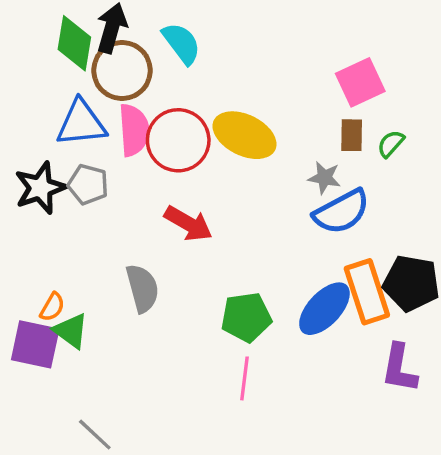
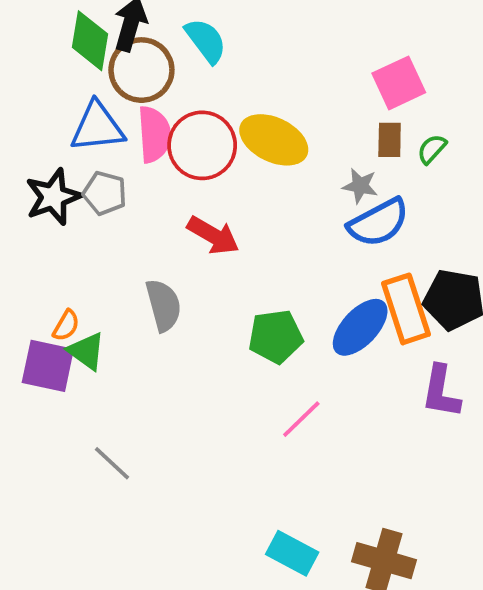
pink line: (245, 378) -> (301, 419), moved, turned 39

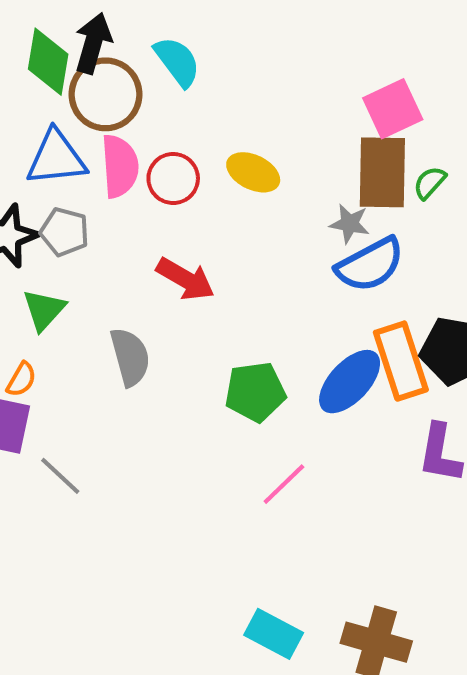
yellow ellipse: (274, 140) -> (253, 172), size x0.7
brown rectangle: (390, 140) -> (382, 172), size x1.8
red circle: (202, 145) -> (173, 178), size x0.7
green triangle: (86, 351) -> (44, 310), moved, turned 36
gray line: (112, 463) -> (60, 476), moved

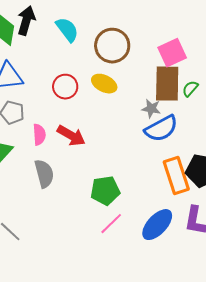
brown circle: (105, 94) -> (112, 46), moved
pink semicircle: (120, 166) -> (39, 135), moved, size x0.7
blue ellipse: (350, 382) -> (157, 225), moved
pink line: (284, 484) -> (111, 224), moved

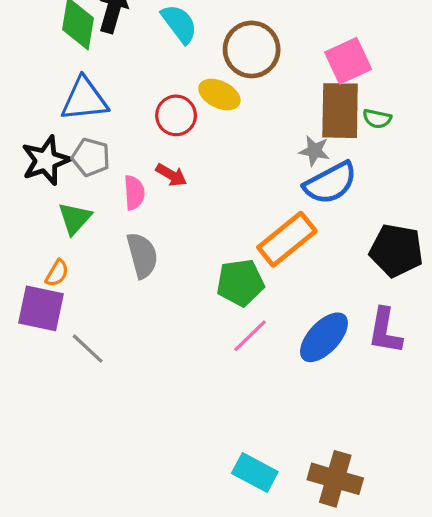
yellow ellipse: (104, 84) -> (219, 95), moved
green semicircle: (190, 89) -> (377, 119), turned -120
red arrow: (71, 136) -> (171, 175), moved, size x0.7
orange rectangle: (176, 176) -> (287, 239), moved, turned 69

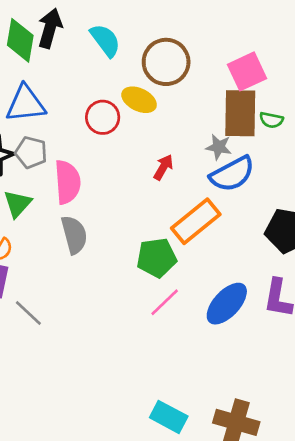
red arrow: (171, 175) -> (163, 167), moved, turned -90
pink semicircle: (134, 193) -> (67, 182), size x1.5

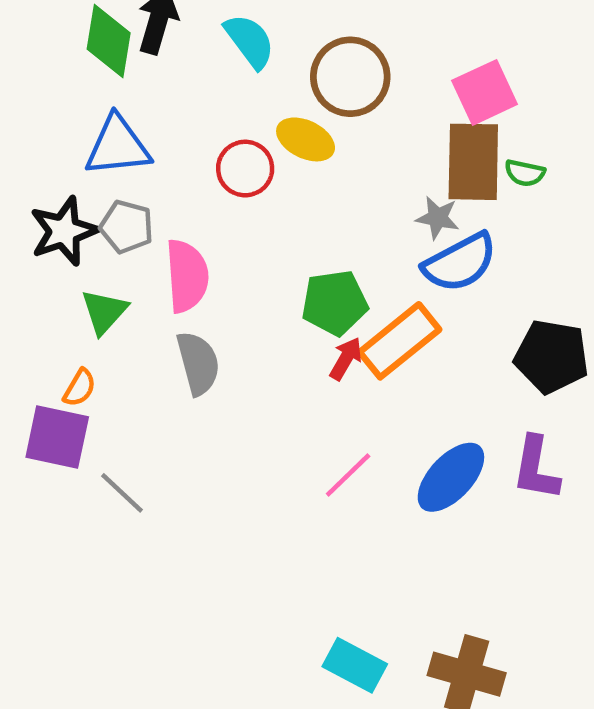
red arrow: (163, 167) -> (346, 359), moved
green pentagon: (157, 258) -> (335, 303), moved

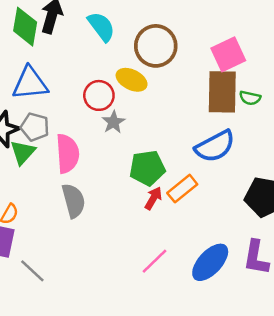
gray star: (438, 218) -> (113, 122), moved, turned 30
green triangle: (104, 312) -> (23, 152), moved
orange rectangle: (399, 341) -> (182, 189), size x0.7

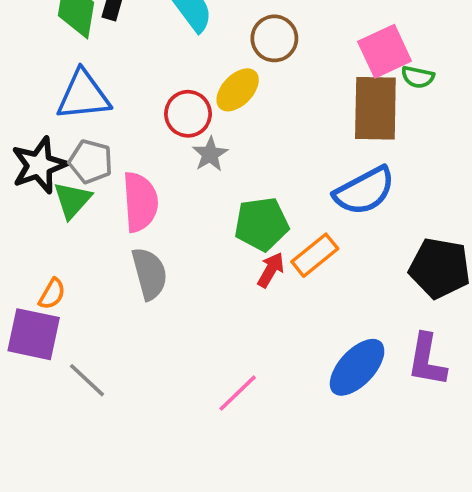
brown circle: (156, 46) -> (274, 38), size x0.7
yellow ellipse: (132, 80) -> (238, 90), turned -72
green semicircle: (250, 98) -> (418, 77), moved
pink line: (155, 261) -> (238, 393), moved

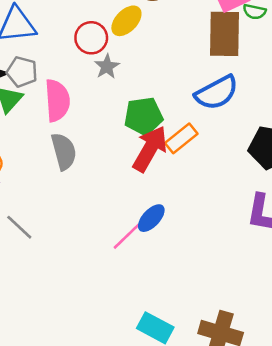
red arrow: (271, 270) -> (150, 149), size x1.8
blue ellipse: (357, 367) -> (151, 218), moved, size x0.7

